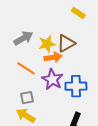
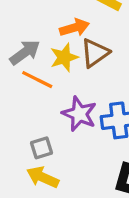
orange arrow: (53, 57) -> (74, 28), moved
orange line: (26, 68) -> (37, 80), moved

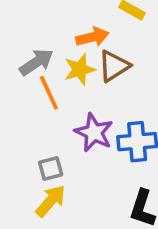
orange line: (37, 80) -> (49, 93), turned 36
yellow arrow: (43, 177) -> (51, 201), turned 104

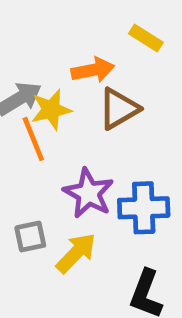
yellow star: (80, 69) -> (51, 110), moved
yellow arrow: (51, 201) -> (76, 253), moved

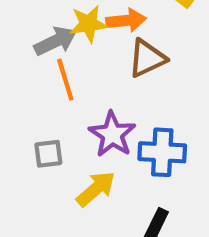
yellow star: (51, 110) -> (88, 24), moved
gray square: (30, 237) -> (48, 154), moved

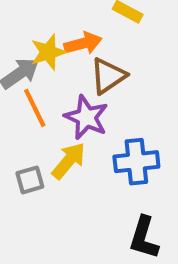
purple star: (112, 134) -> (86, 117), moved
yellow arrow: (96, 189) -> (69, 161), moved

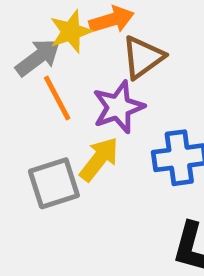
purple star: (86, 117) -> (118, 107), turned 30
gray square: (30, 180) -> (54, 183), size x1.5

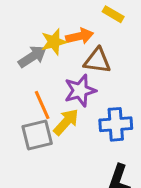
brown triangle: (143, 57) -> (97, 61), turned 40
orange line: (57, 98) -> (42, 105), moved

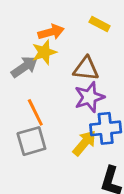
orange arrow: (80, 36) -> (51, 32), moved
purple star: (80, 91) -> (89, 97), moved
yellow arrow: (66, 122) -> (84, 143), moved

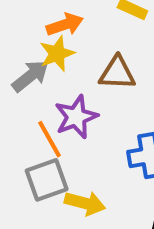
purple star: (89, 97) -> (76, 117), moved
yellow arrow: (84, 143) -> (85, 203), moved, turned 68

